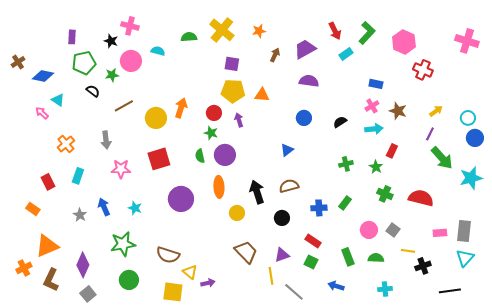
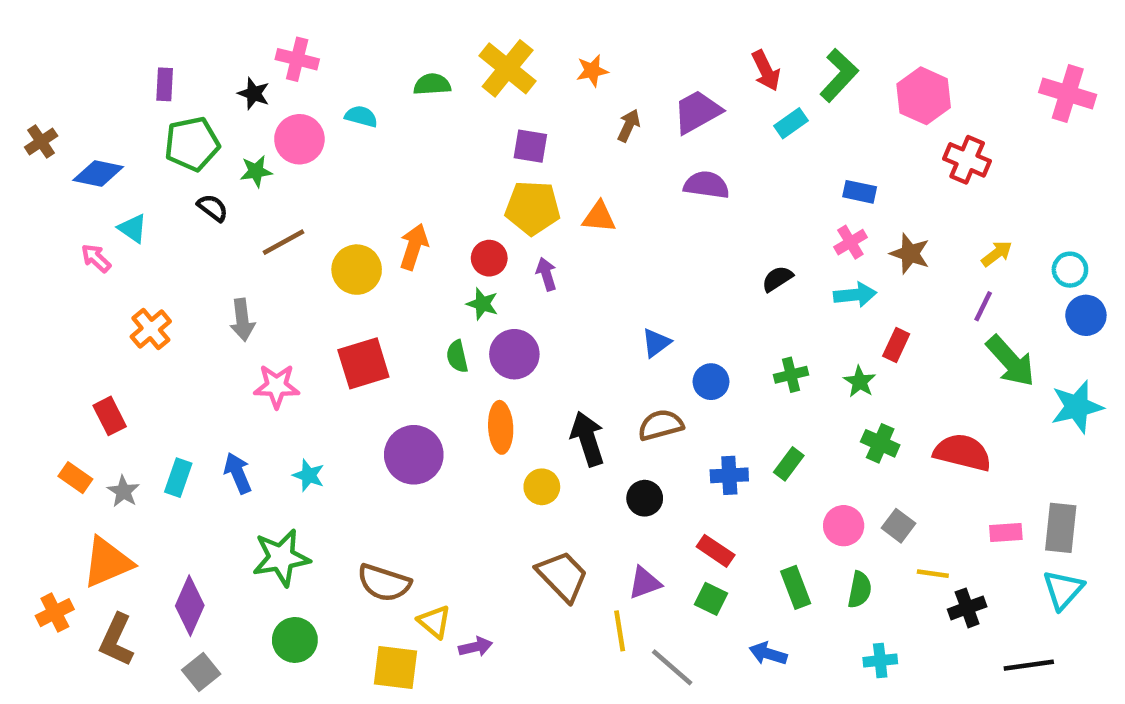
blue circle: (304, 118) -> (711, 382), moved
cyan rectangle: (78, 176) -> (178, 478), moved
gray star: (80, 215) -> (123, 491), moved
green semicircle: (376, 258) -> (860, 590), turned 98

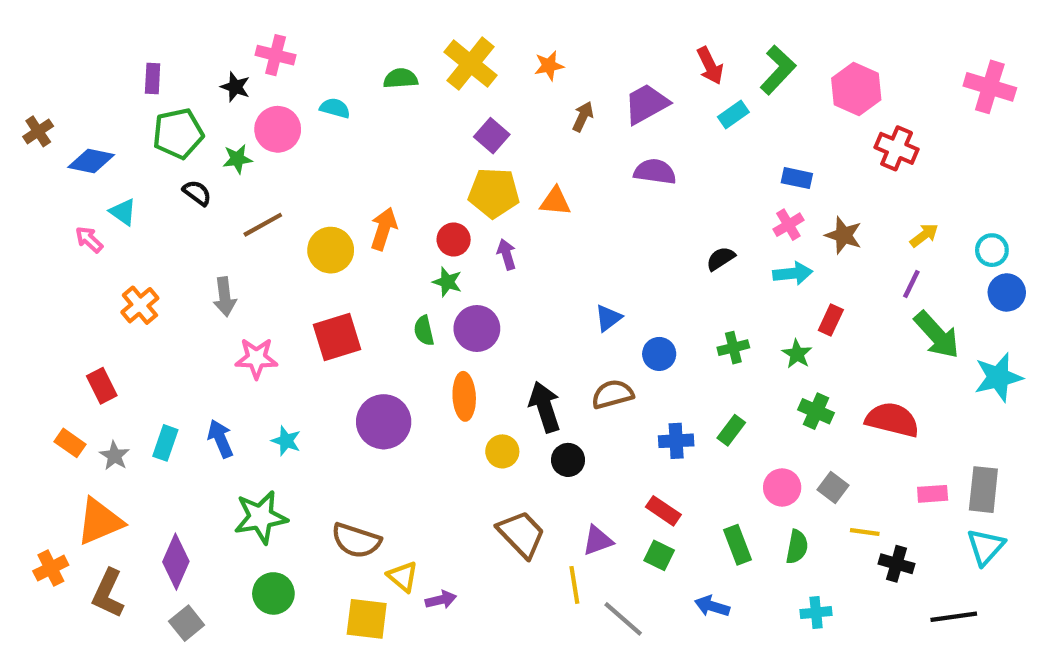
purple square: (530, 146) -> (492, 136), turned 32
black circle: (645, 498) -> (568, 460), moved
black cross: (967, 608) -> (897, 564), turned 36

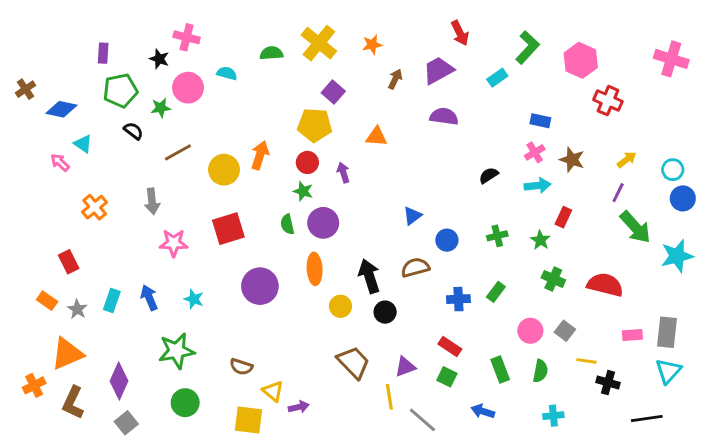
red arrow: (710, 66) -> (460, 33), moved
yellow pentagon: (494, 193) -> (315, 125), moved
brown semicircle: (356, 540) -> (241, 367), size x0.7

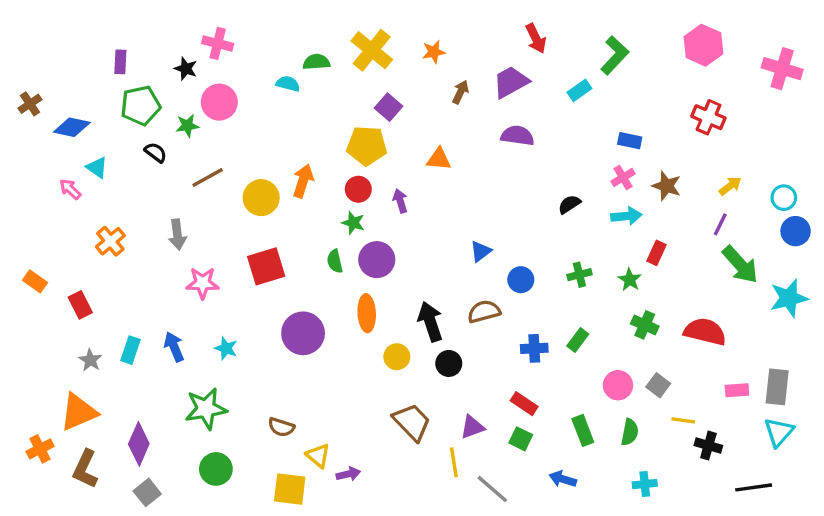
pink hexagon: (581, 60) -> (703, 45), moved
cyan semicircle: (227, 73) -> (288, 84), moved
orange rectangle: (47, 301) -> (35, 281), moved

